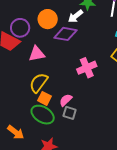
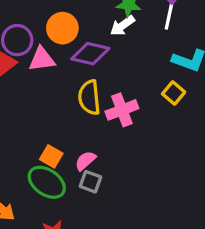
white arrow: (75, 16) -> (122, 26), moved
pink triangle: (37, 54) -> (42, 59), moved
yellow semicircle: (39, 83) -> (89, 97), moved, turned -45

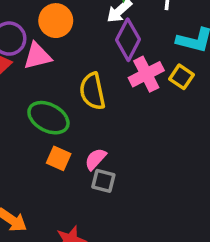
purple diamond: (90, 54) -> (128, 40), moved, turned -69
pink cross: (122, 110) -> (146, 74), moved
green ellipse: (47, 182) -> (48, 118), moved

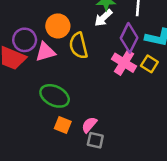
purple diamond: (128, 40) -> (129, 38), moved
pink cross: (146, 74) -> (124, 63), turned -30
yellow semicircle: (92, 91) -> (78, 46), moved

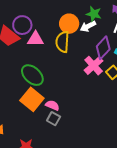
orange circle: (58, 26) -> (69, 24), moved
orange square: (63, 125) -> (32, 99), size x1.6
pink semicircle: (89, 125) -> (52, 105), turned 56

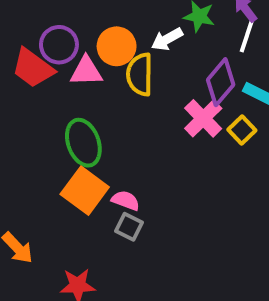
orange circle: (69, 24) -> (117, 46), moved
white arrow: (88, 26) -> (167, 39), moved
green ellipse: (32, 75) -> (83, 143), turned 30

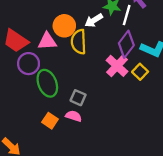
white line: (247, 35) -> (127, 15), moved
purple circle: (59, 45) -> (29, 64), moved
orange square: (85, 191) -> (50, 121), moved, size x0.6
gray square: (129, 227) -> (78, 98), moved

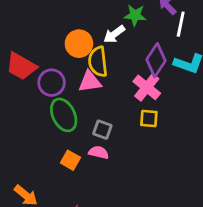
white line: (127, 15) -> (181, 24), moved
pink triangle: (47, 41) -> (90, 82), moved
purple circle: (29, 64) -> (52, 83), moved
yellow square: (140, 72) -> (149, 119), moved, turned -35

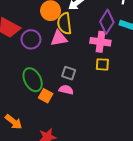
pink cross: (147, 87) -> (100, 42), turned -30
green ellipse: (64, 115) -> (33, 80), moved

